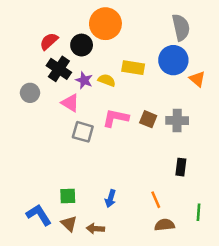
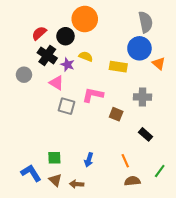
yellow rectangle: (133, 68) -> (118, 67), moved
yellow semicircle: (107, 80) -> (86, 56), moved
brown square: (148, 119) -> (116, 114), moved
black rectangle: (181, 167) -> (146, 134), turned -56
green line: (199, 212) -> (160, 171), turned 32

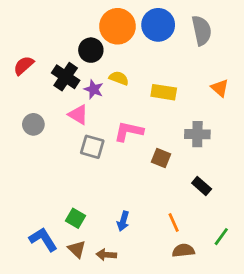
red semicircle: (39, 33) -> (24, 66), moved
blue circle: (139, 48) -> (158, 25), moved
gray circle: (24, 75) -> (33, 124), moved
green square: (54, 158) -> (75, 218), turned 32

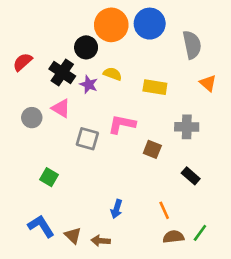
gray semicircle: (202, 30) -> (192, 45), moved
pink triangle: (78, 115) -> (61, 108), moved
green square: (75, 218) -> (49, 177), moved
green line: (221, 237) -> (200, 233), moved

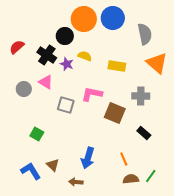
orange triangle: (208, 83) -> (157, 63), size x1.6
brown square: (152, 149) -> (115, 113), size x1.5
blue arrow: (117, 209) -> (88, 158), size x1.5
brown triangle: (73, 235) -> (53, 165), moved

